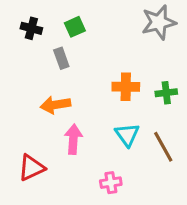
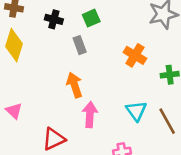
orange cross: (126, 87) -> (135, 55), moved, turned 30
orange arrow: (55, 105) -> (74, 85), turned 80

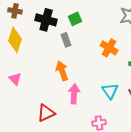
black cross: (54, 19) -> (46, 20), size x1.5
pink triangle: (14, 111) -> (15, 79), moved

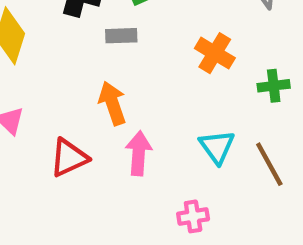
gray rectangle: (66, 40) -> (121, 36), turned -72
red triangle: (46, 113) -> (69, 158), moved

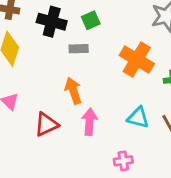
orange cross: (215, 53) -> (137, 59), size x1.4
cyan triangle: (217, 147) -> (138, 118), turned -40

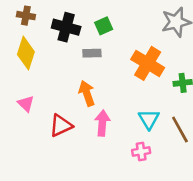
cyan triangle: (138, 118) -> (149, 119), turned 45
pink cross: (123, 161) -> (141, 151), moved

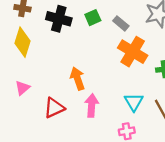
gray rectangle: (92, 53) -> (121, 23), moved, turned 42
pink triangle: (26, 104) -> (22, 88), turned 35

